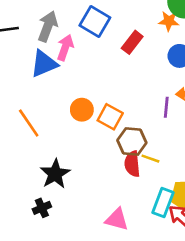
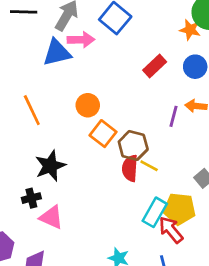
red rectangle: (132, 42) -> (155, 66), moved
pink arrow: (65, 48) -> (81, 40), turned 60
orange square: (110, 117) -> (103, 134), moved
pink triangle: (117, 219) -> (51, 217), moved

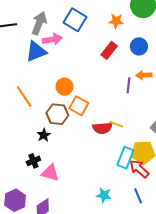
orange star: (190, 30) -> (116, 21), moved
brown hexagon: (133, 146) -> (57, 114), moved
black star: (50, 166) -> (44, 135), size x0.6
red semicircle: (130, 168) -> (102, 128), turned -90

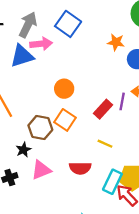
orange star: (116, 21) -> (116, 42), moved
red rectangle: (109, 50) -> (103, 109), moved
orange circle: (64, 87) -> (64, 89), moved
red semicircle: (102, 128) -> (80, 168), moved
pink triangle: (50, 173) -> (41, 170), moved, turned -42

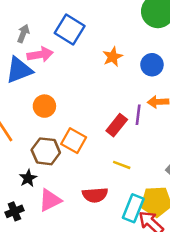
gray arrow: (28, 25) -> (23, 34), size x0.6
orange star: (116, 42) -> (113, 57), moved, turned -30
orange circle: (64, 89) -> (44, 106), moved

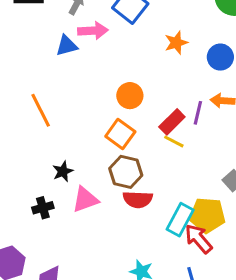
blue triangle: (19, 70) -> (67, 46), size x0.7
orange circle: (44, 106) -> (130, 96), moved
brown hexagon: (46, 151) -> (126, 172), moved
yellow line: (122, 165) -> (174, 141), moved

